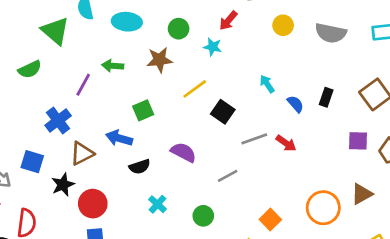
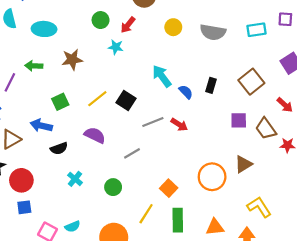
green circle: (179, 29) -> (101, 20), moved
cyan arrow: (267, 84) -> (162, 76), size x1.5
yellow line: (195, 89) -> (97, 99), moved

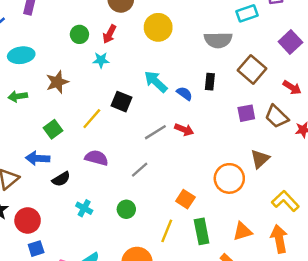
yellow circle: (173, 27) -> (158, 27), size x1.5
gray semicircle: (213, 32) -> (218, 40), moved
black square: (126, 100) -> (121, 102), moved

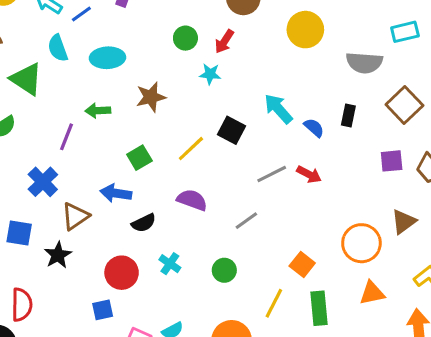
yellow circle: (158, 27) -> (305, 30), moved
red circle: (28, 220) -> (122, 273), moved
orange triangle: (242, 231) -> (372, 293), moved

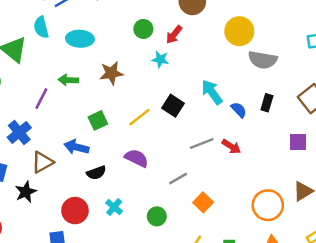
gray semicircle: (364, 63) -> (263, 60), moved
orange square: (302, 265) -> (203, 202), moved

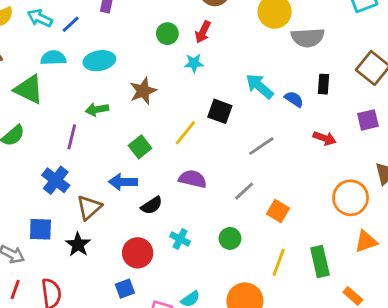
cyan semicircle: (41, 27) -> (53, 58), turned 115
red arrow: (231, 147) -> (325, 138), moved

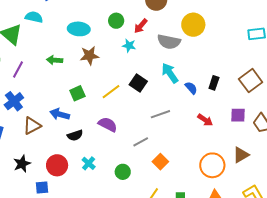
gray semicircle: (308, 38) -> (169, 42), moved
cyan ellipse: (99, 61) -> (79, 29), moved
purple line: (72, 137) -> (18, 69), moved
black star: (78, 245) -> (22, 164), moved

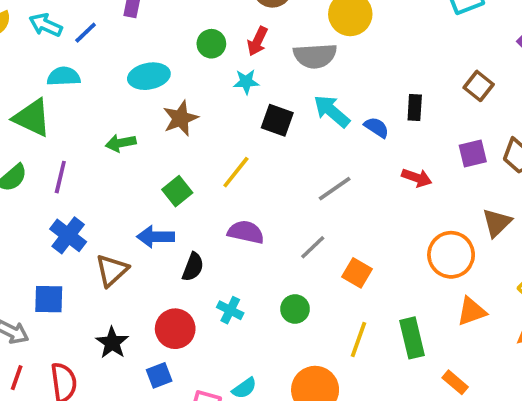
brown square: (251, 81) -> (479, 86), size x0.7
black square: (138, 83) -> (277, 120), moved
black semicircle: (75, 135) -> (193, 267), turned -35

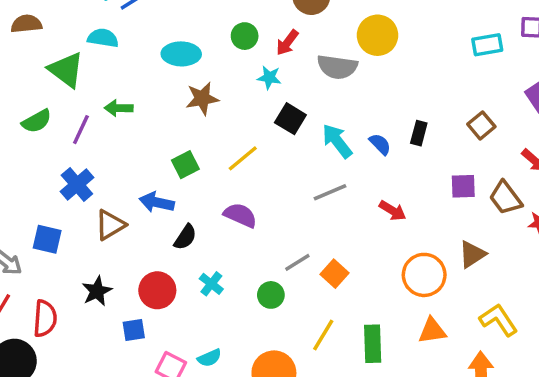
cyan arrow: (332, 111) -> (337, 141), moved
green arrow: (121, 143) -> (119, 108), moved
red arrow: (417, 178) -> (393, 211), moved
gray line: (313, 247) -> (297, 262), moved

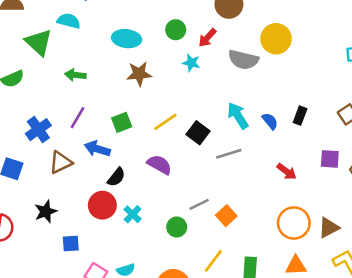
black square: (290, 119) -> (198, 133), moved
purple line: (81, 130) -> (77, 118), moved
red arrow: (393, 211) -> (287, 172), moved
brown triangle: (472, 254) -> (329, 228), moved
red circle: (157, 290) -> (102, 205), moved

